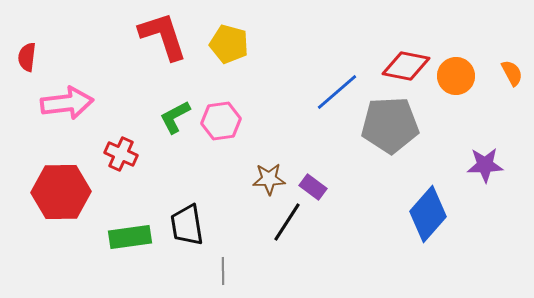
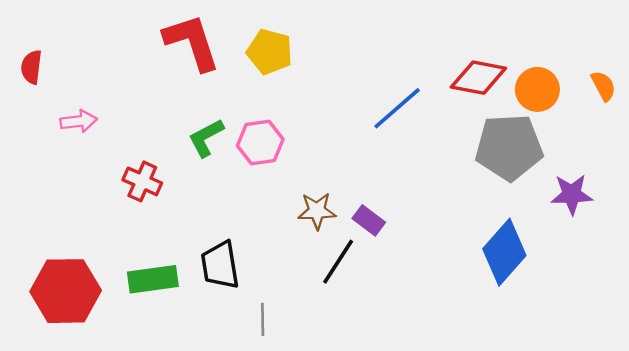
pink arrow: (67, 103) -> (79, 121), size x0.6
gray pentagon: (390, 125) -> (509, 147), moved
red hexagon: (61, 192) -> (66, 291), moved

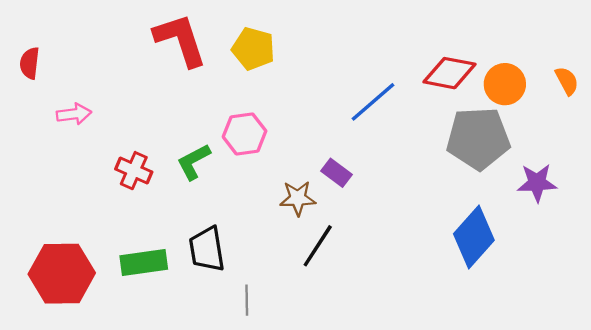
green L-shape: (206, 138) -> (194, 162), moved
purple rectangle: (369, 220) -> (336, 173), moved

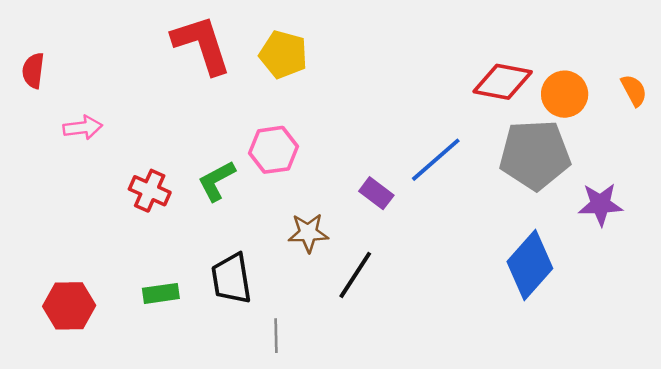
blue line: (373, 102) -> (436, 160), moved
brown star: (298, 198) -> (308, 233), moved
green rectangle: (144, 262) -> (161, 293), size x0.7
red hexagon: (62, 274) -> (69, 306), size x0.7

